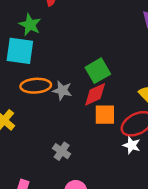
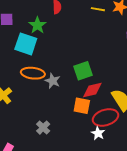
red diamond: (95, 94) -> (92, 90), moved

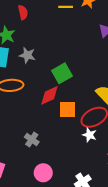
gray star: (53, 81) -> (27, 55), moved
red diamond: (92, 90) -> (49, 95), moved

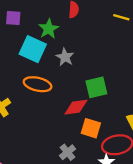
gray cross: (32, 139) -> (67, 152), moved

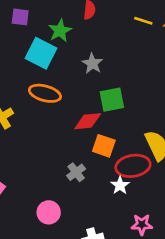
gray star: (65, 57) -> (92, 64), moved

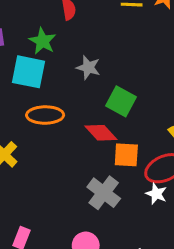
green square: (112, 100) -> (121, 101), turned -35
red diamond: (88, 121) -> (101, 133), turned 68
gray cross: (76, 172) -> (104, 193), size x1.5

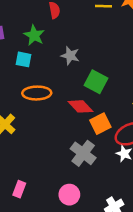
cyan square: (28, 72) -> (24, 59), size x0.6
orange square: (126, 155) -> (100, 124), turned -30

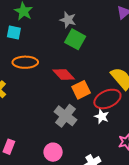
gray star: (70, 56) -> (68, 20), moved
green square: (96, 82) -> (75, 39), moved

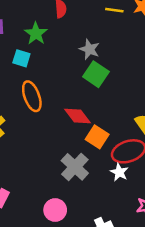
orange ellipse: (25, 62) -> (32, 96), turned 65
orange square: (81, 90) -> (97, 137), turned -36

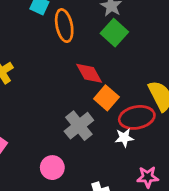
orange ellipse: (32, 96) -> (64, 26), moved
white star: (119, 172) -> (124, 138), turned 30

